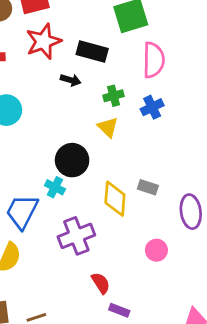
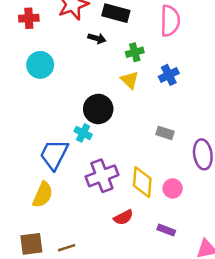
blue cross: (152, 107) -> (169, 75), moved
yellow diamond: (115, 199) -> (142, 182), moved
red semicircle: (101, 283) -> (123, 217), turned 96
purple rectangle: (119, 310) -> (166, 230), moved

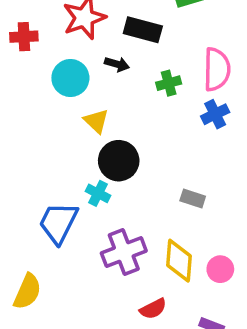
pink semicircle: (170, 21) -> (217, 69), moved
cyan circle: (40, 65) -> (70, 78), moved
yellow triangle: (130, 80) -> (96, 121), moved
gray rectangle: (165, 133) -> (193, 199), moved
yellow semicircle: (43, 195) -> (27, 292), moved

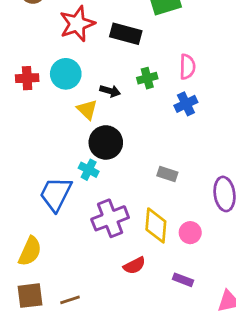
red cross: (24, 37) -> (27, 78), moved
black arrow: (117, 64) -> (110, 91), moved
pink semicircle: (217, 69) -> (187, 67), size x0.7

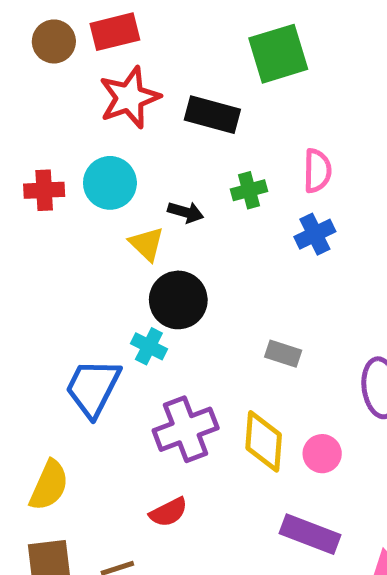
red semicircle: (134, 266) -> (169, 512), moved
purple rectangle: (183, 280) -> (310, 534), size x1.6

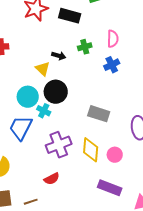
cyan circle: (110, 183) -> (28, 97), moved
gray rectangle: (283, 354) -> (99, 114), size x1.5

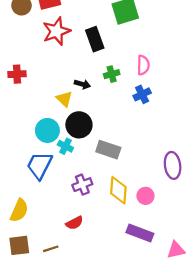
black rectangle: (70, 16) -> (95, 39), turned 55
gray rectangle: (99, 114) -> (108, 150), moved
purple cross: (59, 145) -> (82, 185), size x0.7

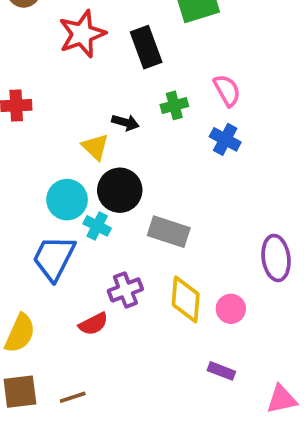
pink semicircle: (143, 65) -> (227, 90), turned -30
blue cross: (142, 94) -> (225, 139), turned -36
red semicircle: (74, 223) -> (93, 324), moved
purple rectangle: (140, 233) -> (221, 371), size x0.6

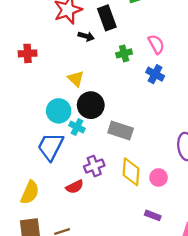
black arrow: (125, 122) -> (86, 36), moved

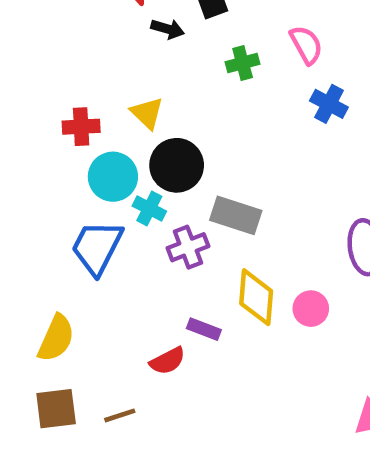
red cross: (28, 53) -> (81, 127), moved
blue cross: (155, 74) -> (329, 104), moved
purple cross: (94, 166) -> (188, 247), moved
red semicircle: (75, 187) -> (168, 361), moved
purple rectangle: (153, 215) -> (204, 329), moved

